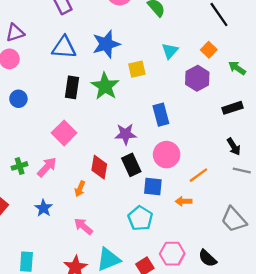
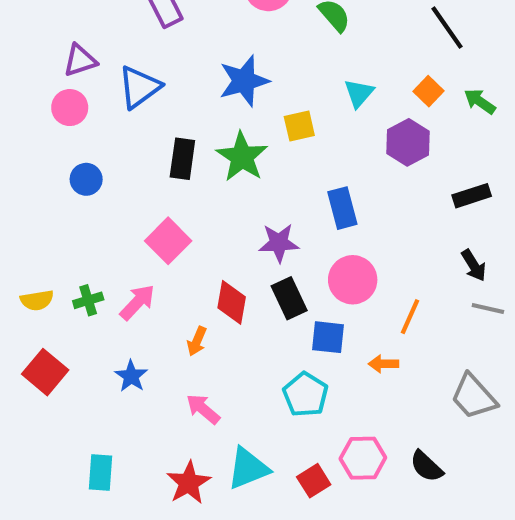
blue triangle: (64, 47) -> (139, 87), moved, turned -40
green arrow: (237, 68) -> (480, 101), moved
orange line: (198, 175) -> (410, 317), turned -30

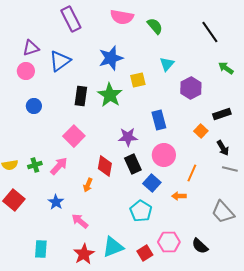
orange square: (429, 91) -> (201, 131), moved
blue square: (328, 337) -> (152, 183), turned 36
pink arrow: (203, 409) -> (80, 221), moved

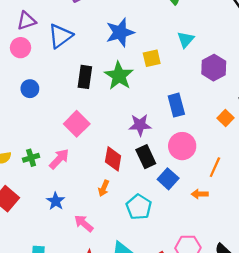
orange arrow: (88, 185) -> (104, 188), moved
cyan pentagon: (141, 211) -> (139, 207), moved

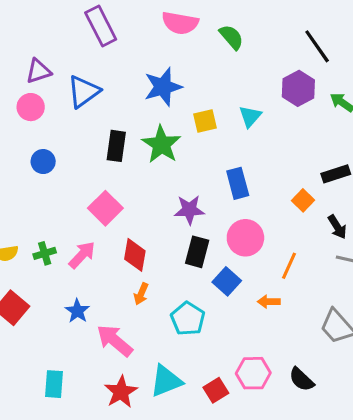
cyan triangle: (186, 39) -> (250, 116), moved
purple hexagon: (214, 68) -> (298, 88), moved
black rectangle: (146, 157) -> (197, 252), turned 40
red diamond: (113, 159) -> (135, 255), moved
pink arrow: (84, 223) -> (115, 341), size x1.4

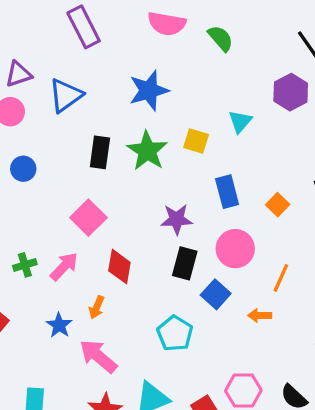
yellow square: (205, 121) -> (196, 141), moved, turned 30
orange square: (303, 200) -> (278, 205), moved
orange arrow: (141, 294) -> (97, 307), moved

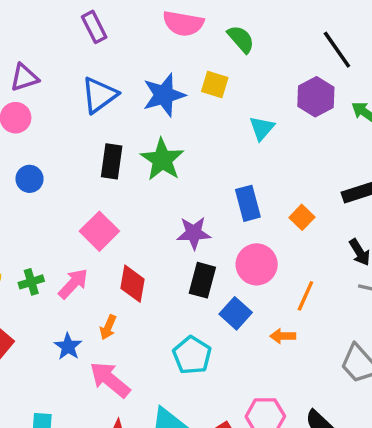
purple rectangle: (84, 27) -> (94, 27), size x0.7
blue triangle: (66, 95) -> (99, 95), moved
yellow square: (196, 141) -> (215, 85), moved

